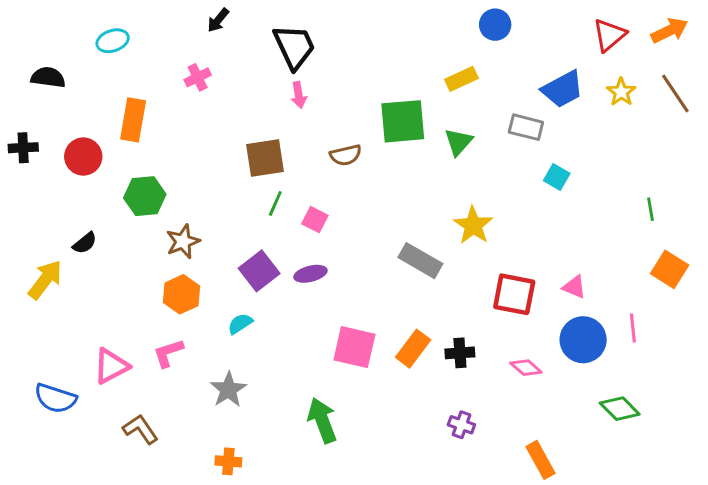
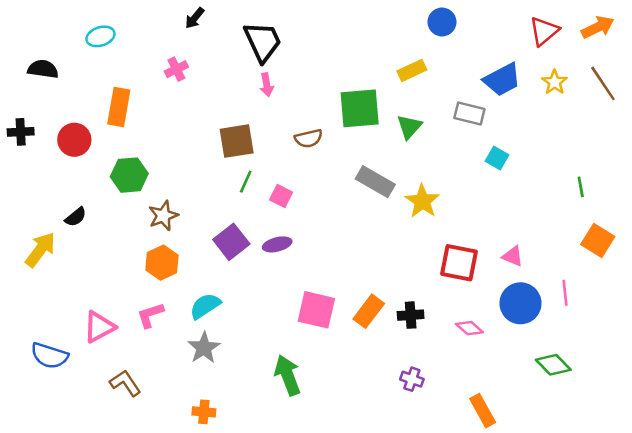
gray rectangle: (420, 261) -> (375, 182), moved
cyan semicircle: (240, 324) -> (205, 306), moved, size x1.4

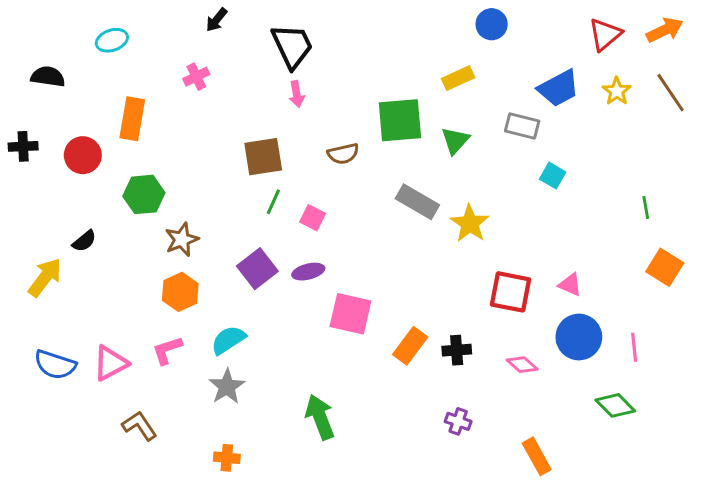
pink line: (565, 293) -> (634, 347), moved
pink square: (316, 310) -> (350, 314), moved
blue semicircle: (49, 356) -> (55, 365), moved

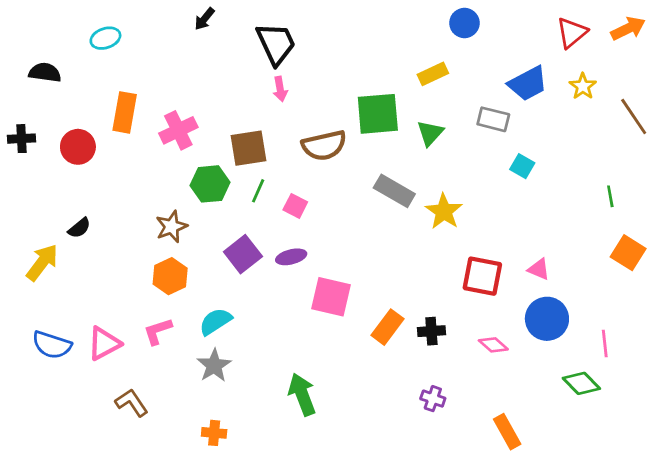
pink cross: (196, 77) -> (178, 130), moved, size x1.5
brown line: (671, 93) -> (634, 117), moved
brown semicircle: (343, 154) -> (324, 145), size x1.5
green hexagon: (144, 194) -> (210, 184), moved
pink line: (634, 347) -> (605, 344), moved

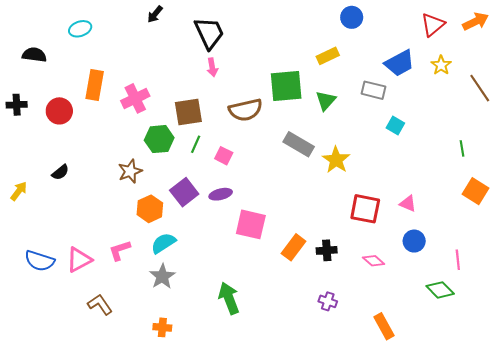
yellow arrow: (42, 262) -> (19, 191), moved, size x0.7
orange hexagon: (170, 276) -> (150, 209), moved
blue circle: (547, 319) -> (414, 241), size x0.7

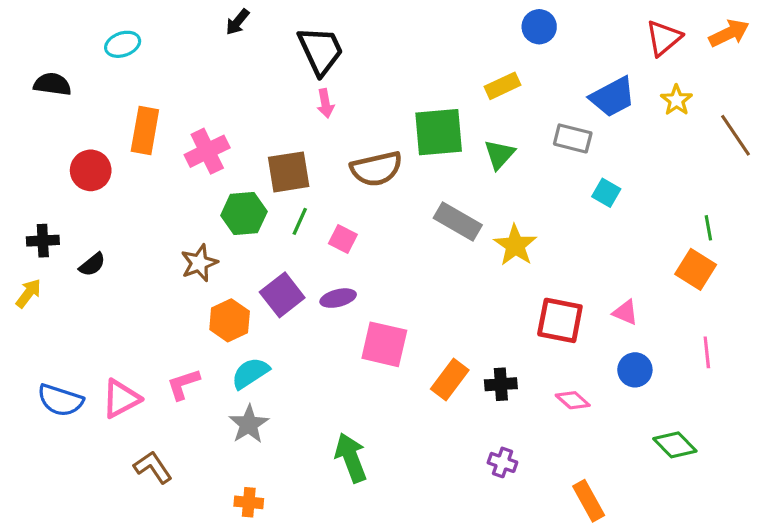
black cross: (17, 105) -> (43, 241), moved
orange square: (476, 191) -> (696, 269), moved
pink line: (458, 260) -> (707, 352), moved

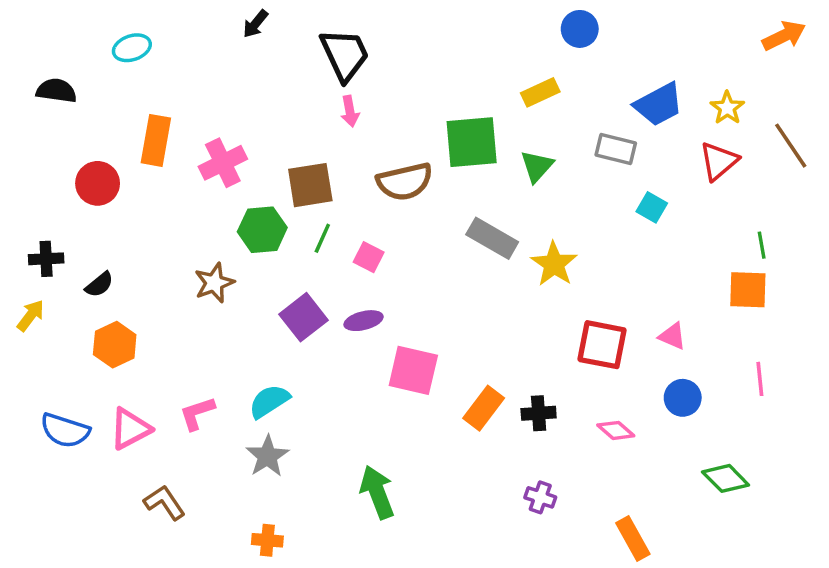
red triangle: (664, 38) -> (719, 161), moved
orange square: (696, 269) -> (748, 290), turned -30
orange hexagon: (230, 320) -> (115, 345), moved

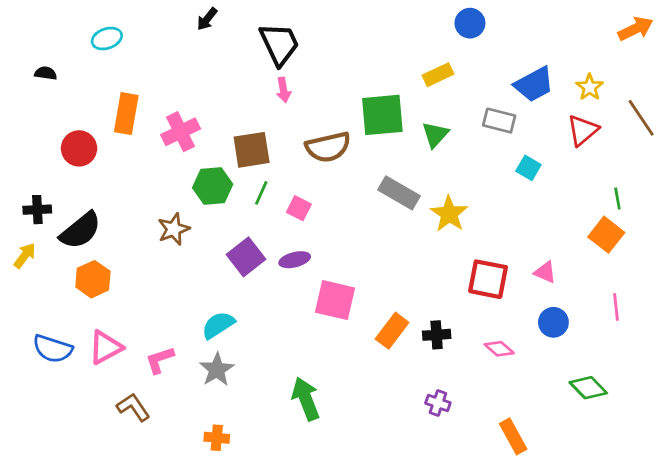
black semicircle: (56, 91) -> (46, 73), size x0.7
black semicircle: (99, 285) -> (80, 230), size x1.8
orange square: (748, 290) -> (606, 235), turned 36
pink L-shape: (197, 413) -> (160, 360), moved

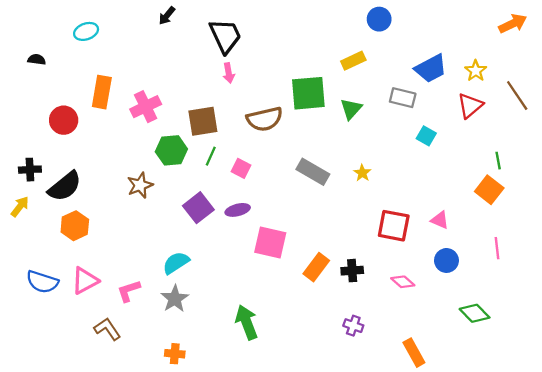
gray rectangle: (399, 193) -> (313, 172), moved
yellow star: (449, 214) -> (362, 173), size x0.6

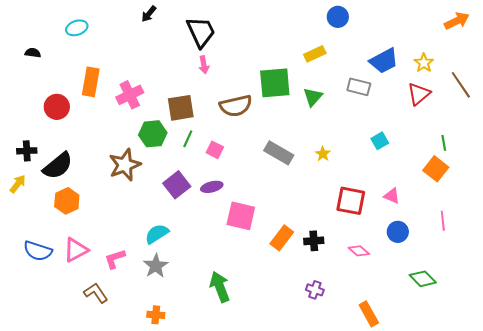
cyan square: (426, 136) -> (380, 141), moved, turned 30
brown star: (140, 185) -> (125, 165), size x1.4

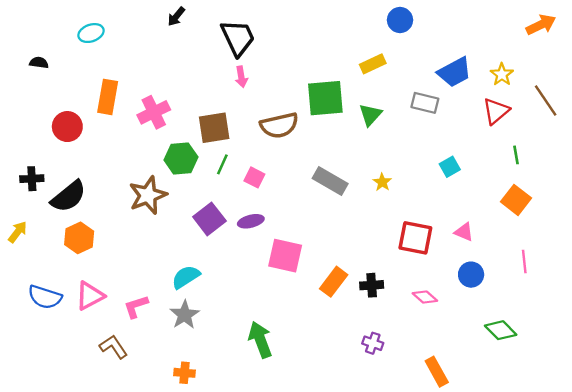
green line: (444, 143) -> (516, 155), moved
yellow arrow: (18, 184) -> (18, 232), moved

